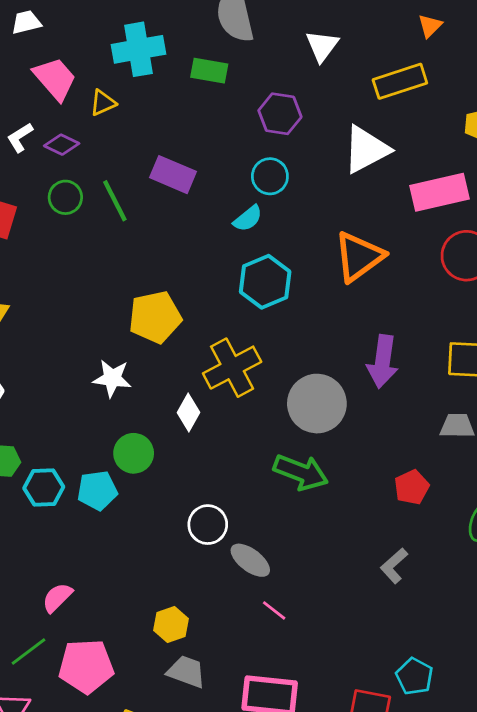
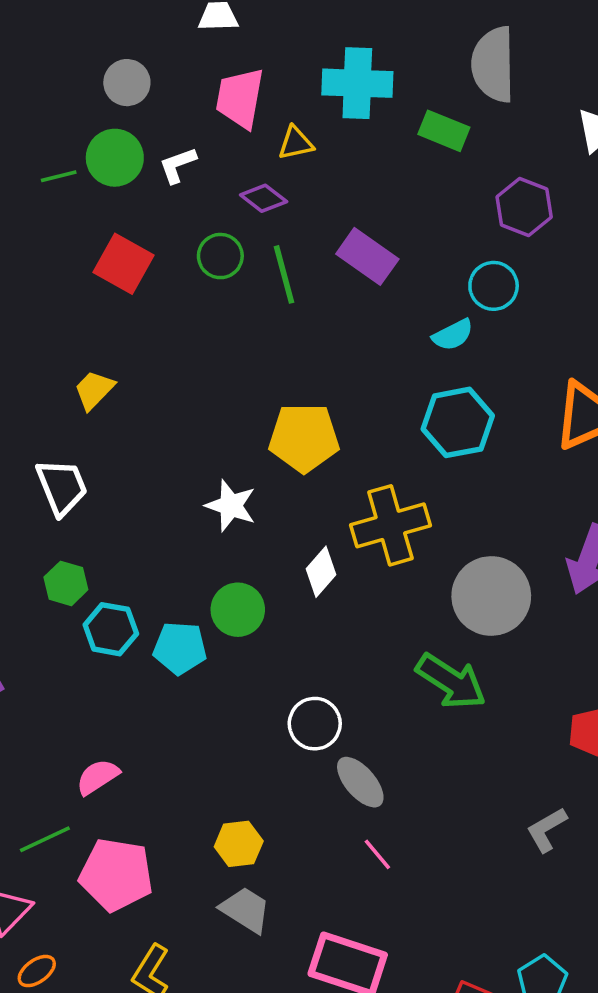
pink trapezoid: (55, 79) -> (240, 98), turned -141
purple diamond: (62, 145) -> (264, 198), moved

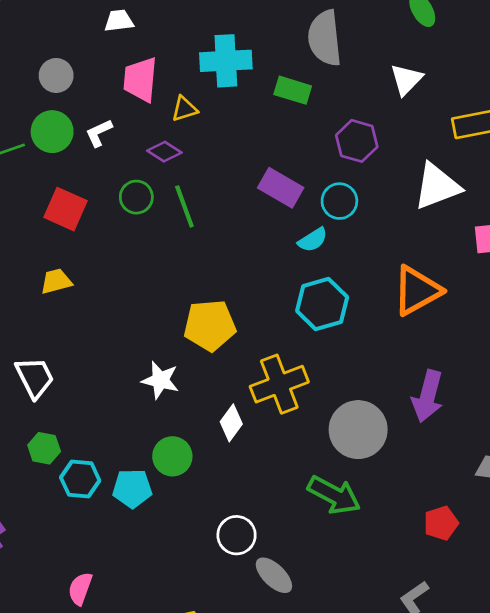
purple rectangle: (367, 256) -> (281, 188), moved
yellow trapezoid: (94, 390) -> (56, 281), moved, turned 36
pink semicircle: (98, 777) -> (80, 589), turned -32

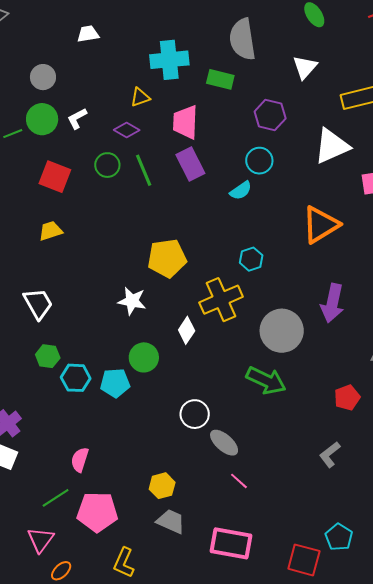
pink trapezoid: (140, 79) -> (185, 122), moved
purple rectangle: (281, 188) -> (190, 164), moved, turned 36
cyan hexagon: (322, 304) -> (251, 259), moved, size x0.6

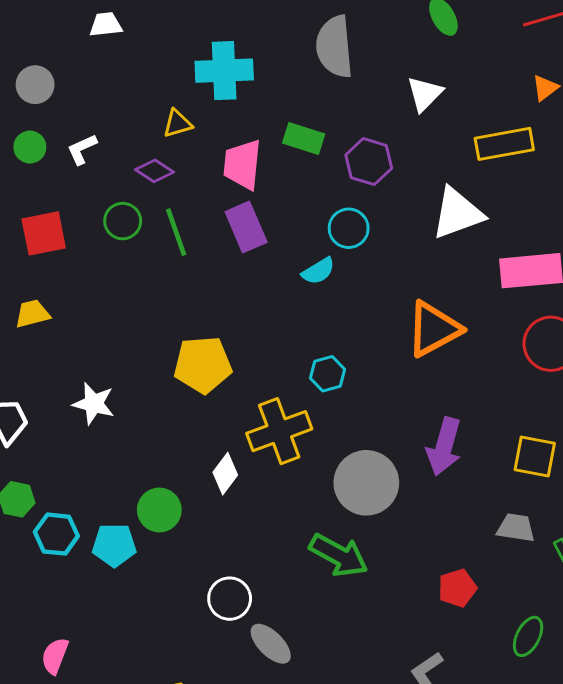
green rectangle: (220, 79) -> (304, 138), moved
green circle: (42, 119) -> (30, 147), size x0.7
red square: (55, 177) -> (44, 233), turned -36
white star: (132, 301) -> (94, 404), moved

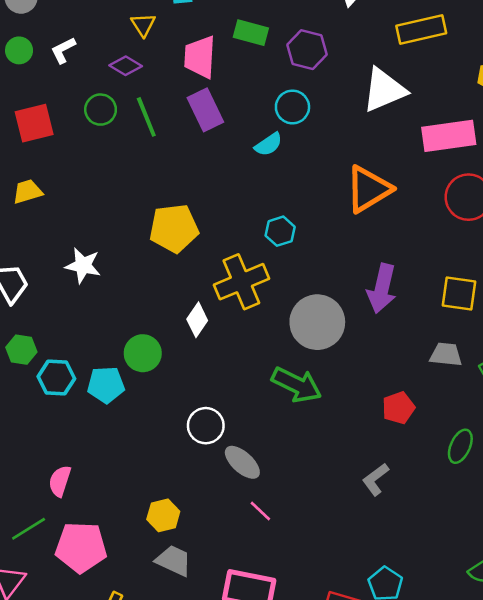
yellow triangle: (177, 124) -> (143, 25), turned -44

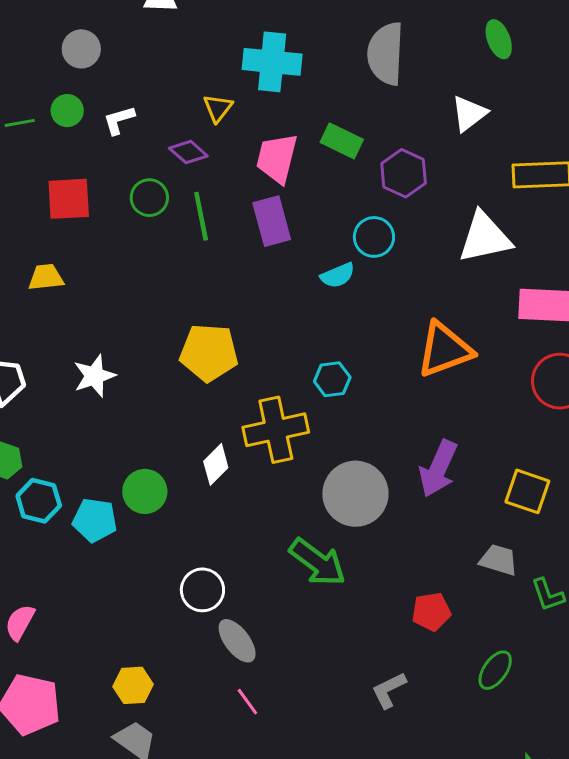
white star: (83, 266) -> (94, 376), turned 30

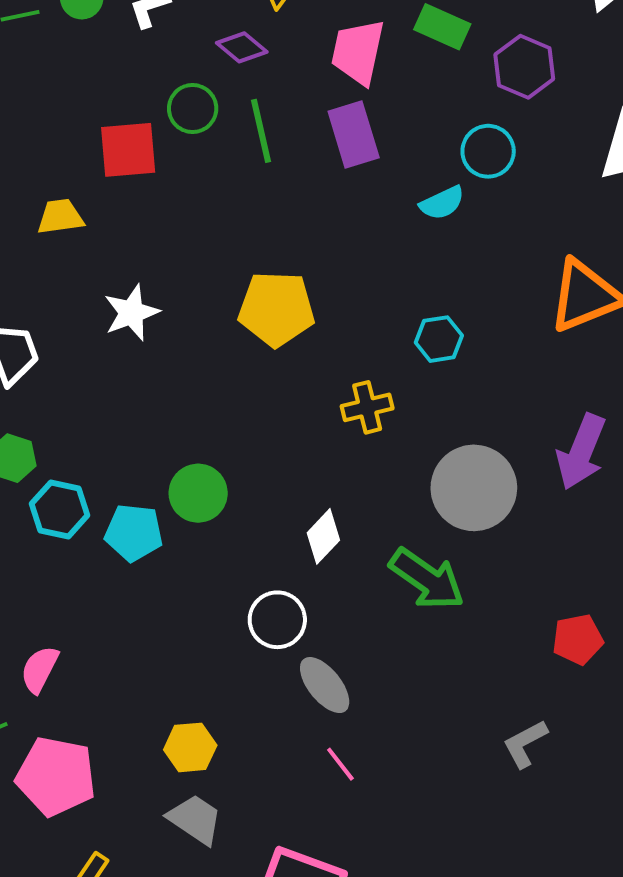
red square: (69, 199) -> (128, 150), moved
white star: (94, 376) -> (132, 313), moved
yellow cross: (276, 430) -> (367, 407), size x0.6
white diamond: (216, 464) -> (323, 536), moved

